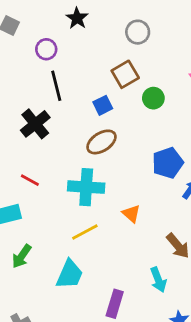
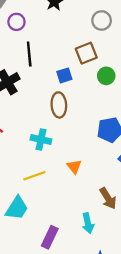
purple circle: (46, 49) -> (16, 22), moved
brown ellipse: (101, 142) -> (59, 105), turned -70
cyan cross: (86, 187) -> (41, 139), size x0.7

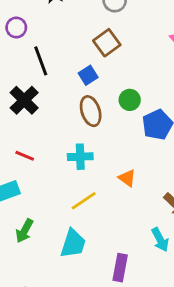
green circle: (106, 76) -> (130, 100), moved

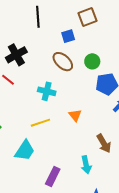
black cross: (24, 100) -> (16, 55), moved
brown ellipse: (91, 111) -> (63, 62), turned -45

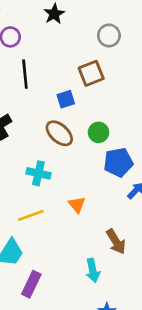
purple rectangle: (53, 176) -> (31, 284), moved

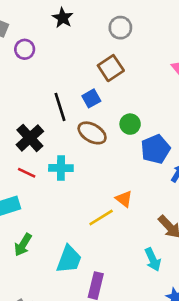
black line: (25, 74) -> (60, 107), moved
cyan cross: (38, 173) -> (61, 168), moved
yellow line: (31, 215) -> (101, 217), moved

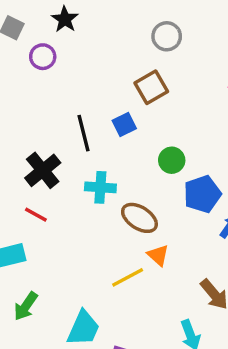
black star: (63, 18) -> (65, 19), moved
brown ellipse: (92, 133) -> (139, 218), moved
cyan cross: (61, 168) -> (100, 187), moved

